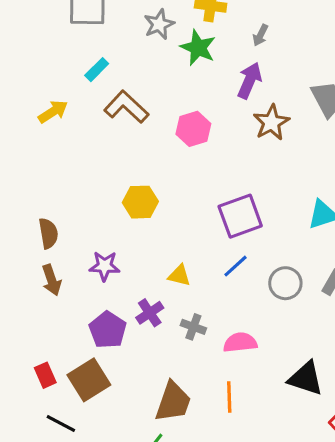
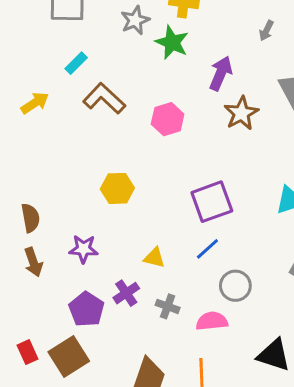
gray arrow: (260, 35) -> (266, 31), moved
gray circle: (285, 283) -> (235, 286), moved

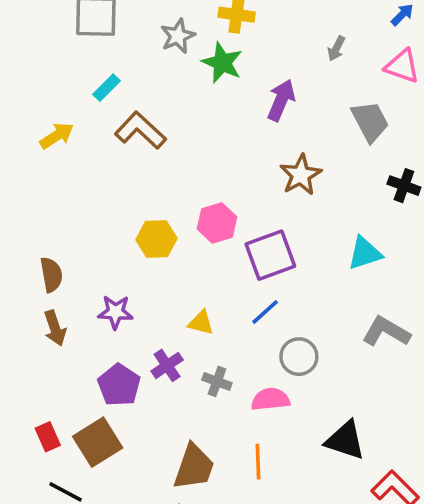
brown star: (241, 113) -> (301, 175), moved
pink hexagon: (168, 119) -> (217, 223), moved

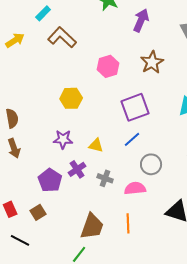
pink hexagon: (217, 223) -> (108, 66), moved
purple star: (115, 312) -> (63, 139), moved
brown square: (98, 442) -> (38, 212), size x0.6

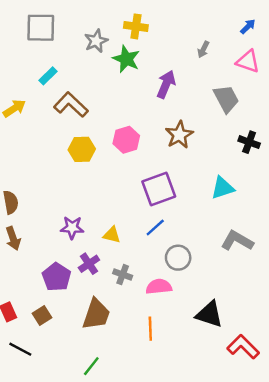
yellow hexagon: (71, 98) -> (82, 149), moved
brown trapezoid: (92, 226) -> (96, 314), moved

